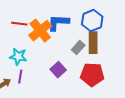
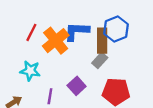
red line: (19, 24) -> (31, 32), turned -70
brown rectangle: (93, 43) -> (102, 41), moved
purple line: (20, 77) -> (50, 96), moved

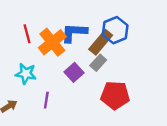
red line: (31, 32) -> (27, 34), turned -42
brown rectangle: (102, 41) -> (101, 42), turned 40
purple square: (77, 86) -> (74, 72), moved

